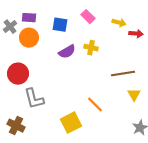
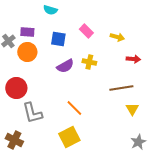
red arrow: (136, 34) -> (133, 59), moved
orange line: (95, 105) -> (74, 108), moved

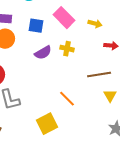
pink rectangle: (86, 31) -> (64, 18), size x1.5
orange line: (74, 108) -> (67, 99), moved

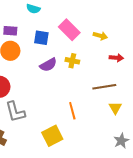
orange line: (67, 99) -> (72, 111), turned 30

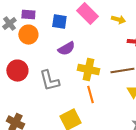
yellow cross: (72, 61) -> (88, 70), moved, size x1.5
gray L-shape: (15, 112) -> (49, 81), moved

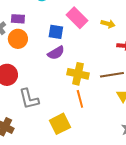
blue square: (59, 22) -> (56, 32), moved
gray L-shape: (49, 81) -> (29, 99), moved

